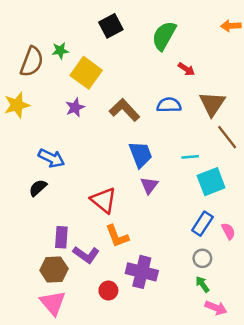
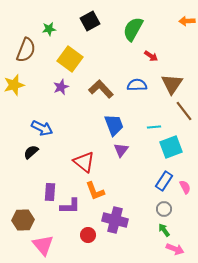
green star: (60, 51) -> (49, 29), moved
purple L-shape: (86, 255) -> (70, 206), turned -35
brown hexagon: (54, 269) -> (23, 220), moved

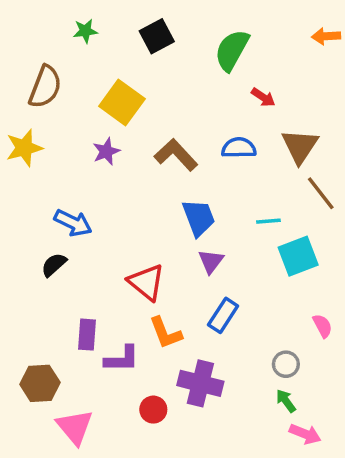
green star: (49, 29) -> (85, 31), moved
blue rectangle: (164, 181) -> (223, 315), moved

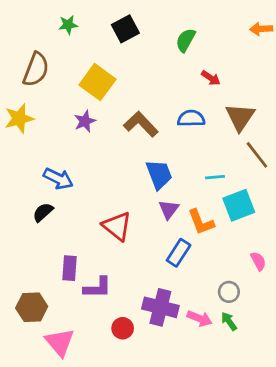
green semicircle: (232, 50) -> (186, 40), size x0.7
orange L-shape: (166, 333) -> (201, 222), moved
pink arrow: (305, 434) -> (200, 318), moved

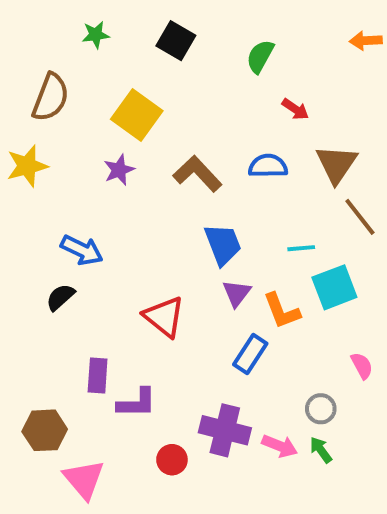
black square: (125, 29) -> (176, 41), turned -32

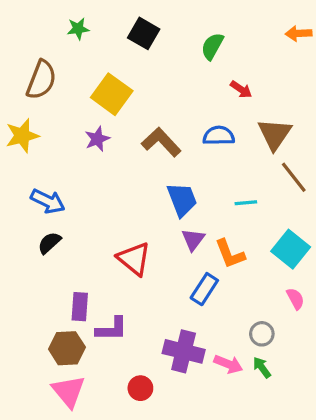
blue arrow: (82, 250) -> (48, 201), moved
cyan square: (334, 287) -> (291, 249), moved, turned -30
brown hexagon: (45, 430) -> (67, 348), moved
red circle: (172, 460) -> (140, 388), moved

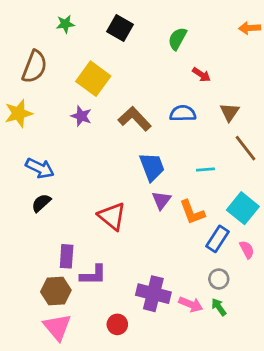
brown triangle: (275, 134) -> (229, 112), size x0.7
purple star: (97, 139) -> (81, 116), turned -30
blue rectangle: (204, 289) -> (217, 239), moved

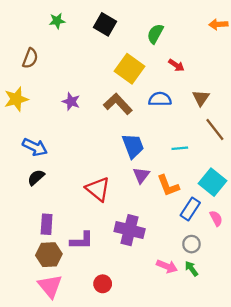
brown semicircle: (35, 67) -> (30, 58), size x0.7
yellow square: (93, 79) -> (130, 69), moved
purple rectangle: (67, 256) -> (47, 224), moved
purple cross: (153, 294) -> (130, 230), moved

